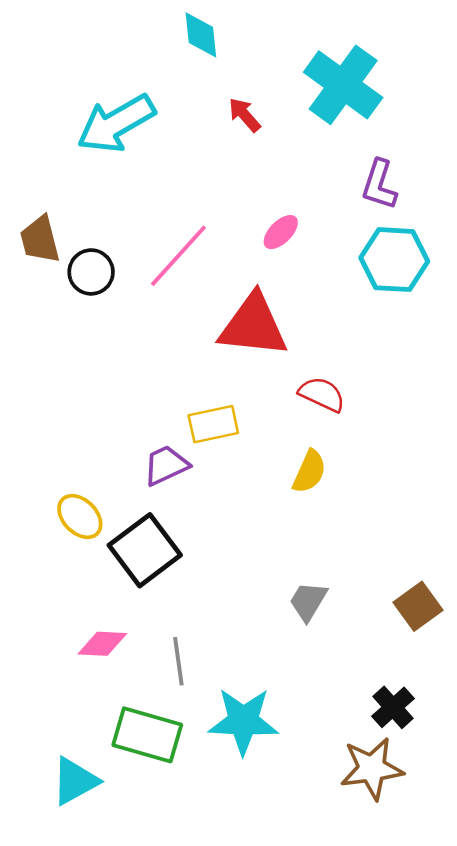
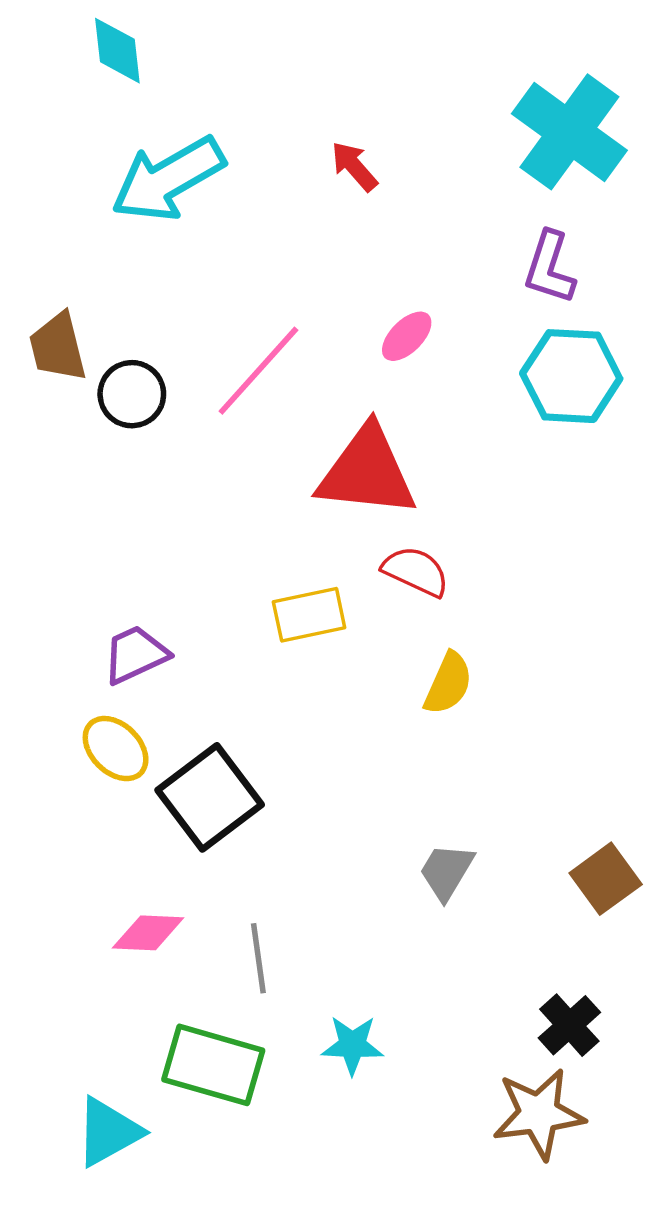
cyan diamond: (201, 35) -> (117, 51), moved
cyan cross: (343, 85) -> (569, 132), moved
red semicircle: (322, 394) -> (416, 571), moved
purple trapezoid: (166, 465) -> (135, 654), moved
cyan star: (243, 721) -> (352, 1045), size x0.6

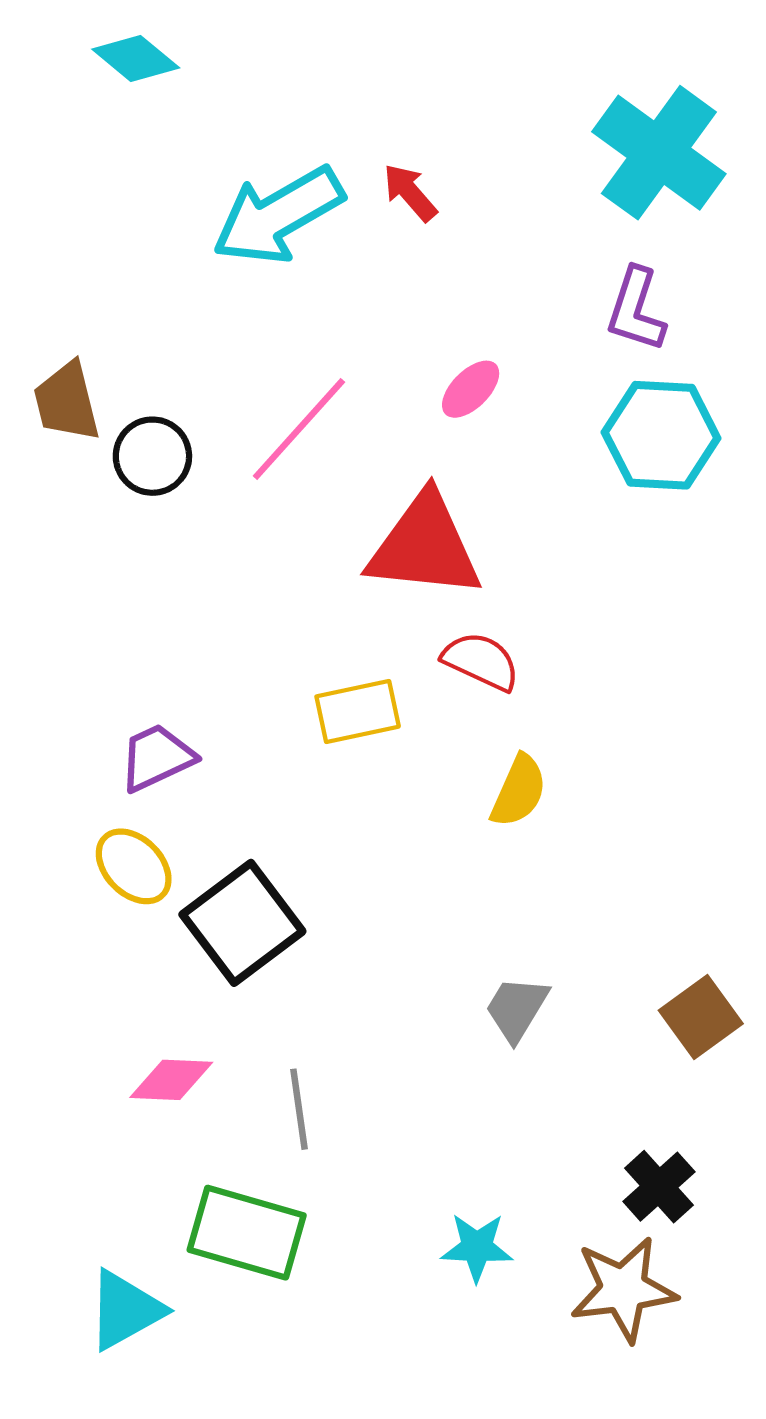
cyan diamond: (117, 51) -> (136, 58), turned -44
cyan arrow: (168, 179) -> (278, 215), moved
cyan star: (352, 1045) -> (477, 1247), moved

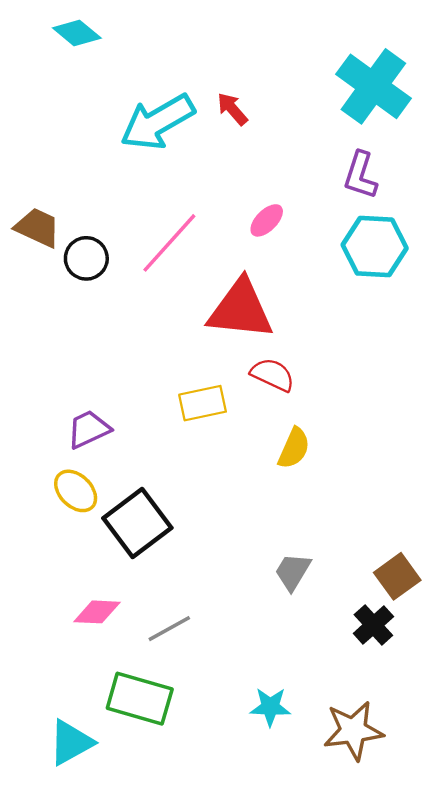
brown trapezoid: (67, 402) -> (38, 228), turned 129
gray line: (299, 1109) -> (169, 629), turned 69
black cross: (659, 1187) -> (373, 625), moved

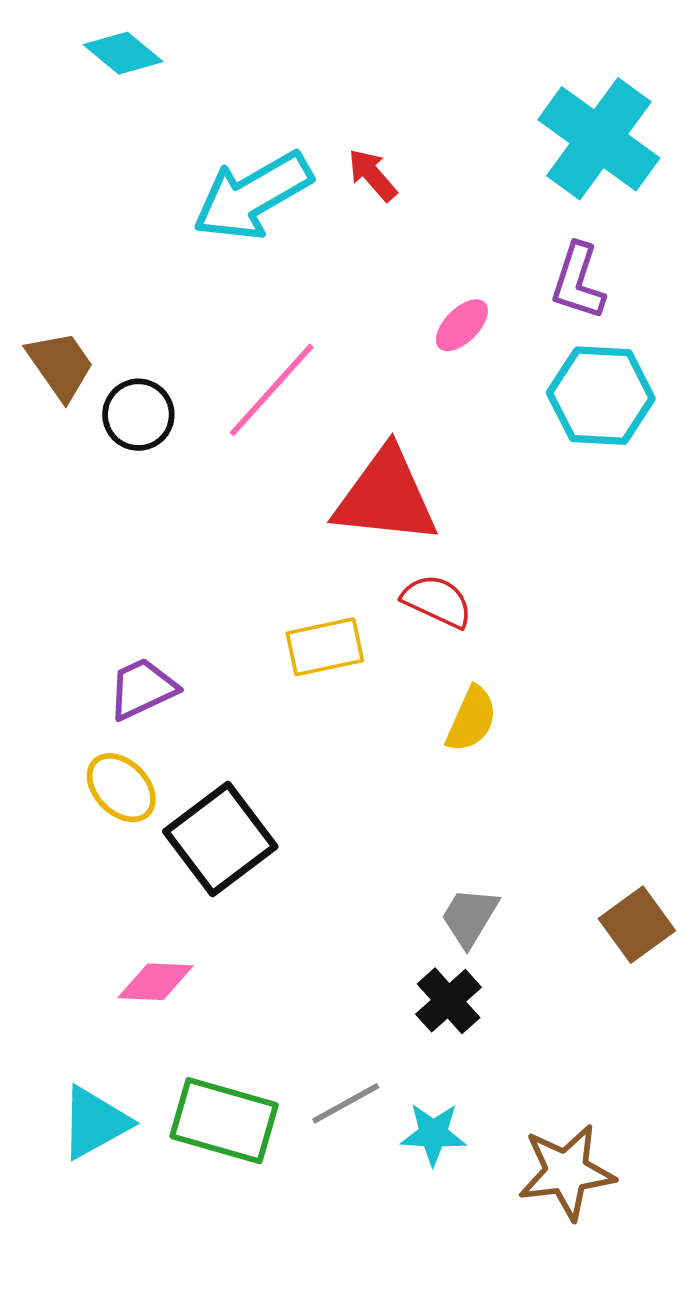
pink ellipse: (267, 220) -> (462, 325), moved
brown trapezoid: (38, 228) -> (60, 365), turned 30
black cross: (373, 625) -> (449, 1001), moved
gray line: (169, 629) -> (346, 1103), moved
cyan triangle: (71, 742) -> (95, 1123), moved

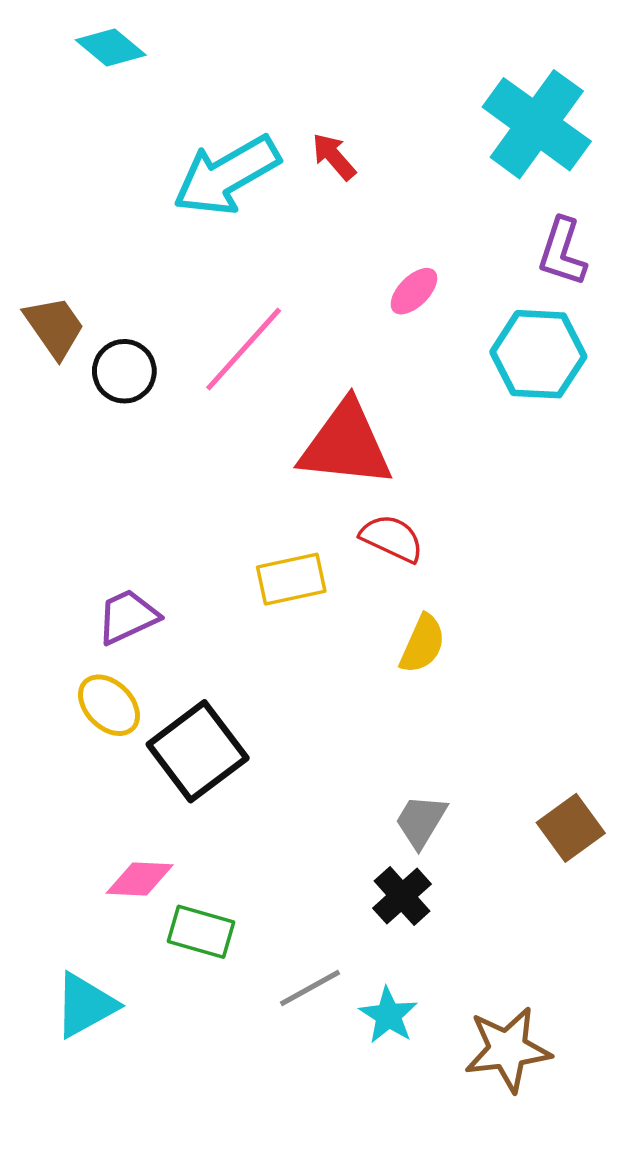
purple L-shape: (578, 281) -> (562, 252), moved
green rectangle: (224, 1121) -> (201, 932), moved, size x0.7
cyan star: (433, 1134) -> (388, 1015), turned 30

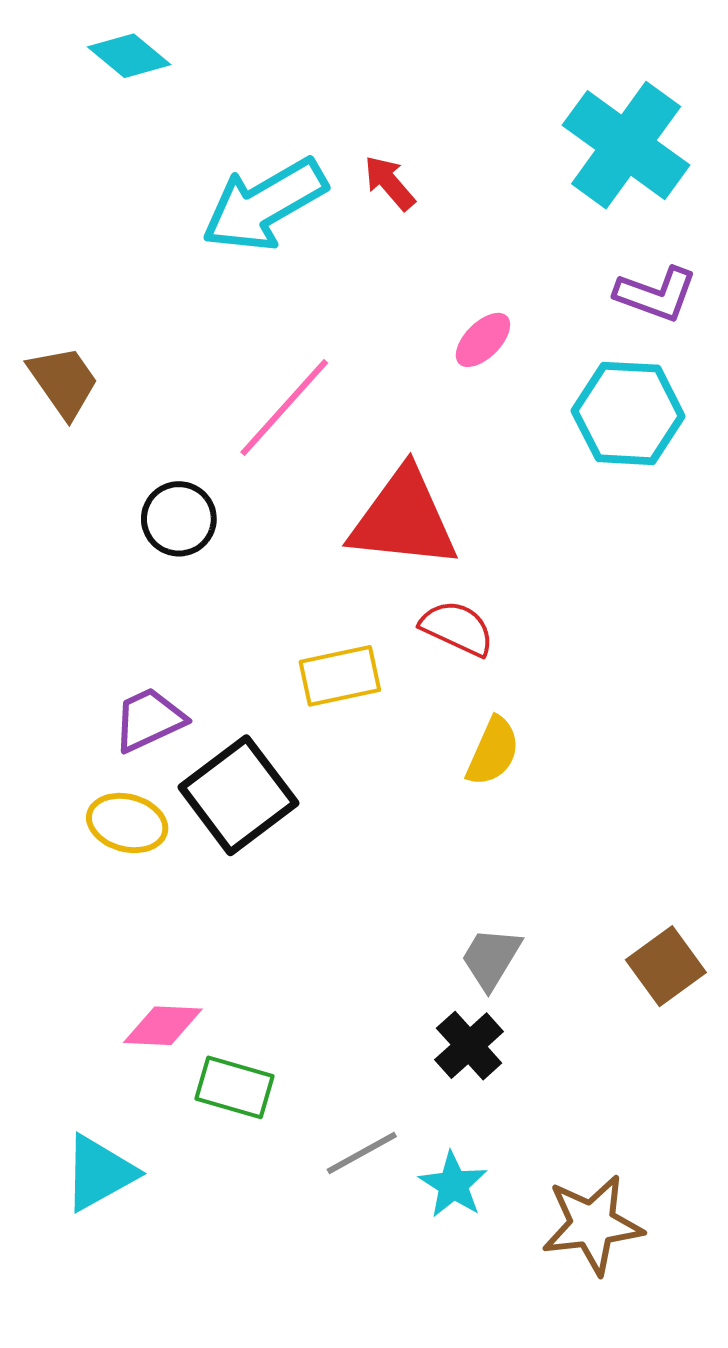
purple L-shape: (562, 252) -> (656, 294), turned -88
black circle: (124, 371) -> (179, 519), moved
yellow ellipse: (109, 705) -> (127, 823), turned -30
black square: (198, 751) -> (238, 795), moved

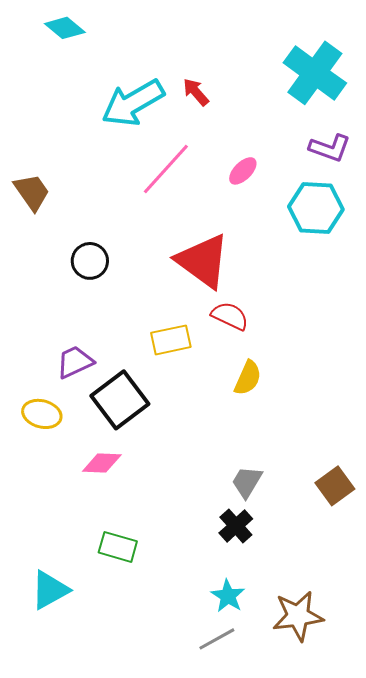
pink line: (284, 408) -> (166, 169), moved
red triangle: (403, 519) -> (203, 261), turned 30
yellow ellipse: (127, 823) -> (42, 414), moved
pink diamond: (163, 1026) -> (102, 463), moved
gray line: (362, 1153) -> (217, 639), moved

